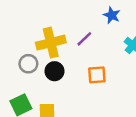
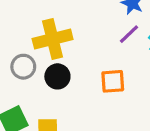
purple line: (84, 39) -> (129, 34), moved

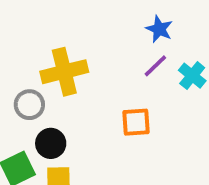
black circle: (57, 76) -> (51, 143), moved

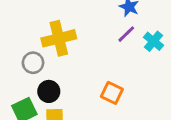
orange square: (136, 122) -> (112, 93), moved, turned 30

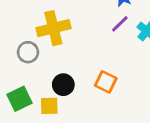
black circle: (49, 91) -> (63, 85), moved

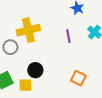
purple line: (120, 24) -> (68, 36), moved, turned -56
orange square: (106, 82) -> (78, 78), moved

